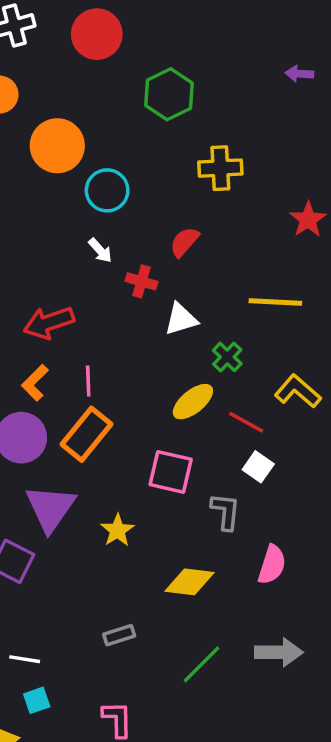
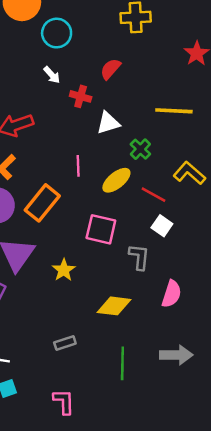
pink line: (88, 381) -> (78, 166), moved
green line: (202, 664) -> (122, 363), turned -44

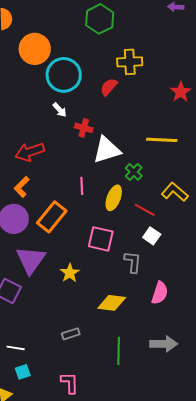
cyan circle: (57, 33) -> (64, 75), size x1.4
red semicircle: (110, 69) -> (109, 87), moved
white triangle: (108, 123) -> (107, 150), size x1.4
yellow ellipse: (116, 180) -> (114, 198), turned -30

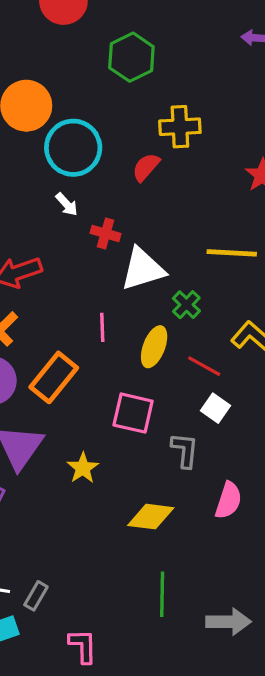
gray rectangle: (71, 334) -> (36, 596), moved, turned -42
gray arrow: (164, 344) -> (228, 622), moved

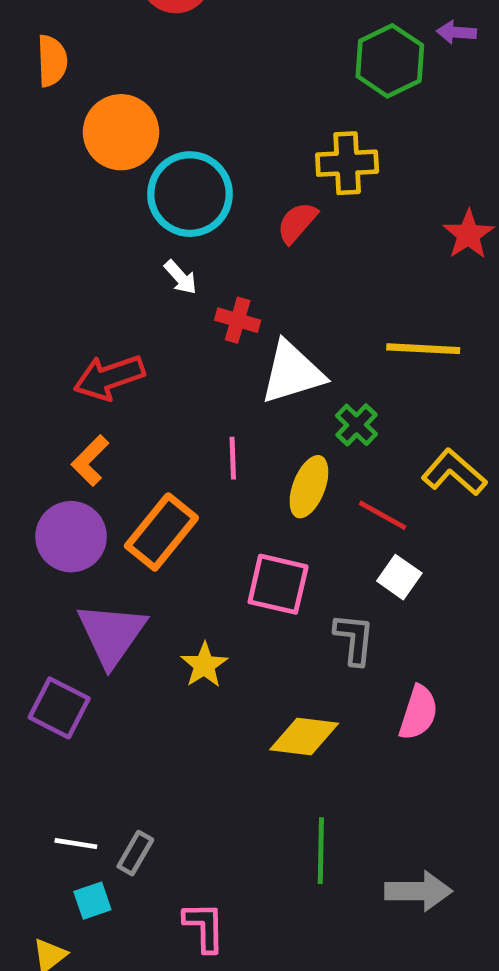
green hexagon: (131, 57) -> (390, 61), moved

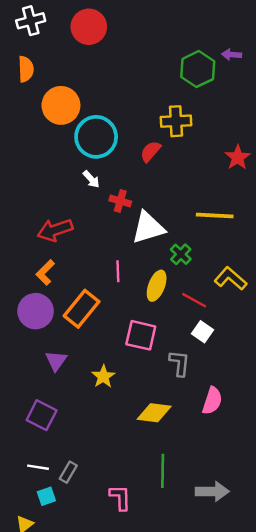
purple triangle: (111, 634) -> (56, 361), size x0.6
purple square: (59, 708) -> (42, 415), moved
pink L-shape: (204, 927) -> (120, 497), moved

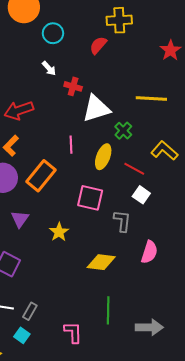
cyan circle: (96, 137) -> (53, 33), size x0.6
cyan square: (46, 496) -> (22, 335), moved, turned -35

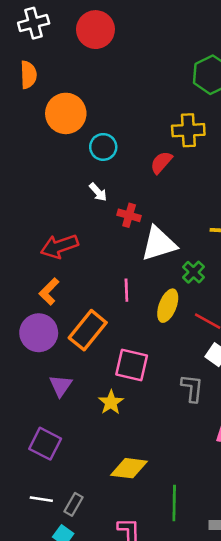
pink square: (90, 198) -> (132, 365), moved
yellow diamond: (101, 262) -> (129, 468), moved

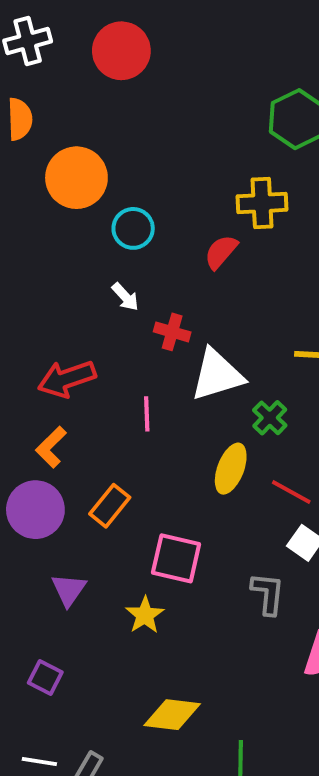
pink line: (126, 290) -> (147, 414), moved
orange rectangle: (88, 330) -> (110, 506), size x0.7
purple square: (45, 444) -> (45, 678), size x0.7

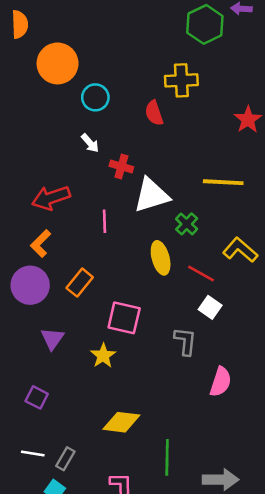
red semicircle: (221, 252) -> (154, 113), turned -60
yellow ellipse: (231, 469) -> (161, 258), turned -36

